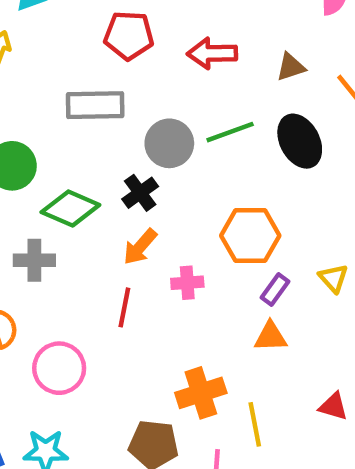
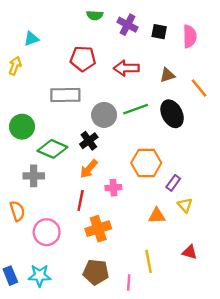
yellow triangle: (333, 278) -> (185, 205), moved
purple rectangle: (275, 289) -> (173, 183), moved
orange cross: (201, 393) -> (98, 229), moved

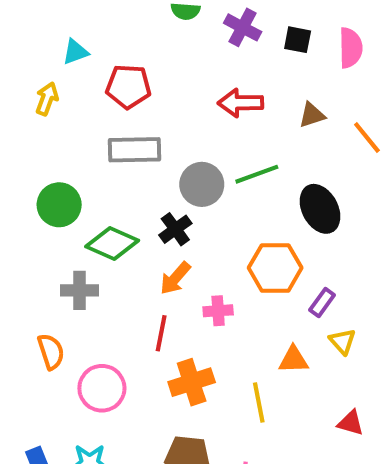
red pentagon: (83, 59) -> (128, 87), moved
black ellipse: (172, 114) -> (320, 209), moved
yellow line: (149, 261) -> (259, 402), moved

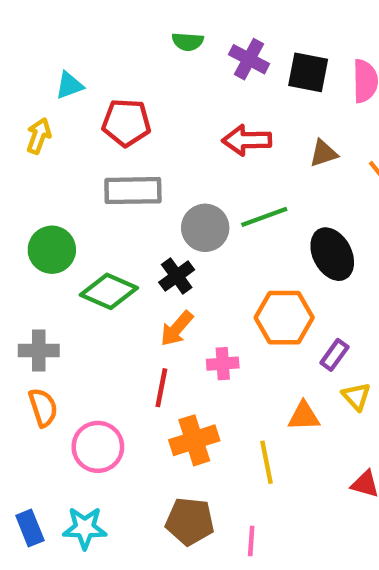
black square: (298, 40) -> (308, 72), size x1.4
gray cross: (79, 290) -> (39, 350), moved

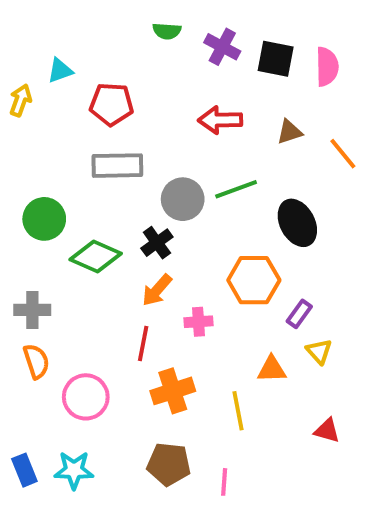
yellow arrow: (39, 136) -> (20, 100), moved

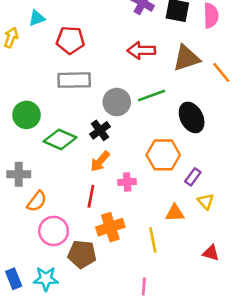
brown triangle: (289, 132) -> (186, 58), size x1.6
orange semicircle: (36, 361) -> (37, 201), moved, turned 55
brown pentagon: (169, 464) -> (82, 254), moved

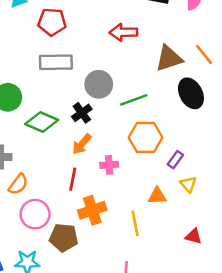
brown triangle: (186, 58) -> (169, 58), moved
green line: (152, 96) -> (134, 100), moved
black ellipse: (192, 117) -> (191, 93), moved

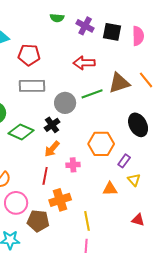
black ellipse: (191, 93) -> (138, 125), moved
green line: (134, 100) -> (92, 94), moved
yellow line: (135, 223) -> (87, 221), moved

